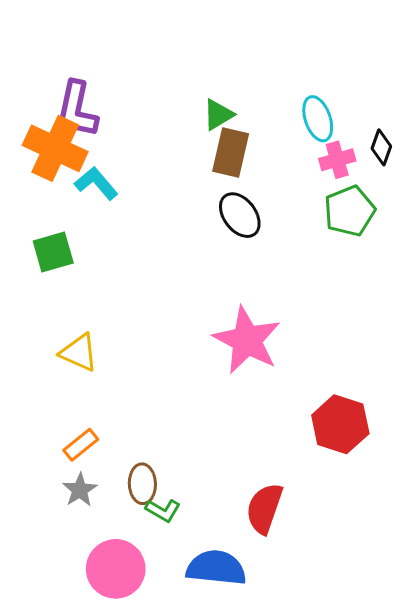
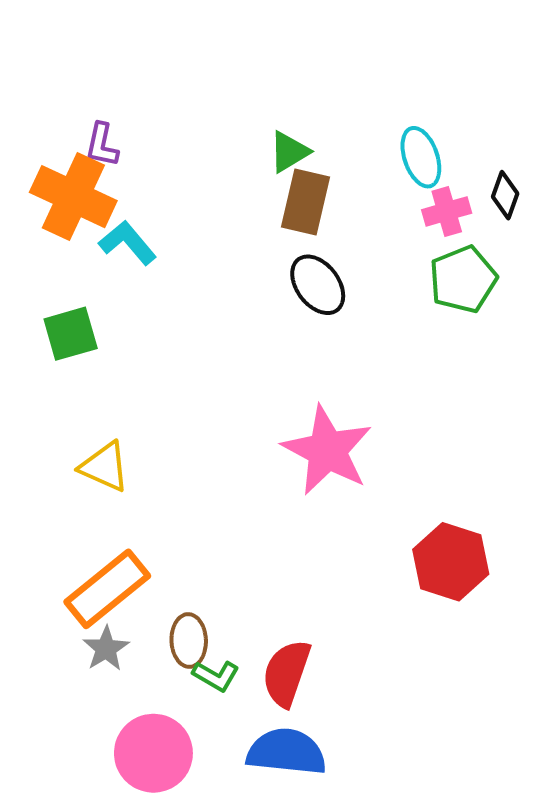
purple L-shape: (77, 109) -> (102, 145), size x0.6
orange rectangle: (81, 445) -> (107, 589), size x1.8
red semicircle: (264, 508) -> (286, 673), moved

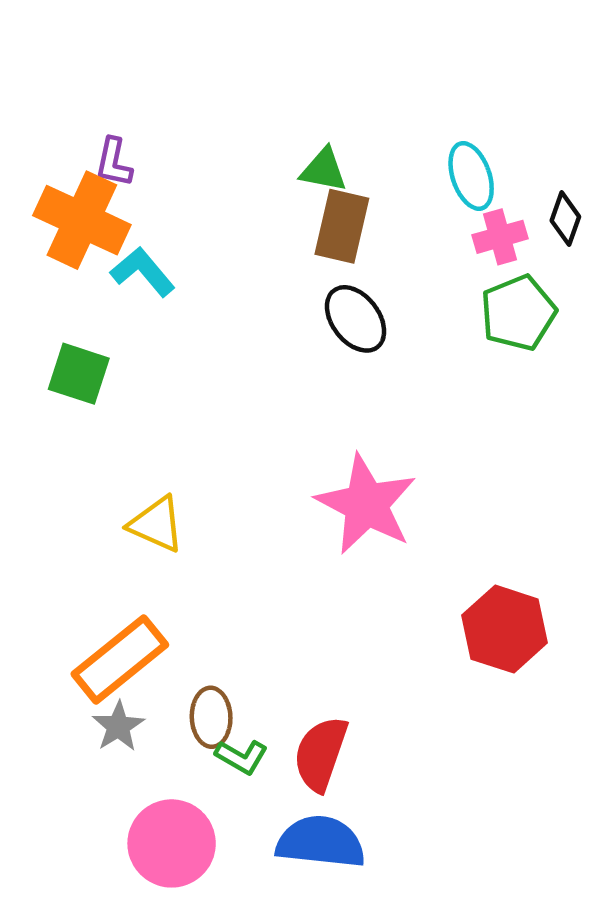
green triangle: (289, 152) -> (324, 170), turned 42
green square: (71, 334) -> (79, 374), turned 34
yellow triangle: (105, 467) -> (156, 524), moved

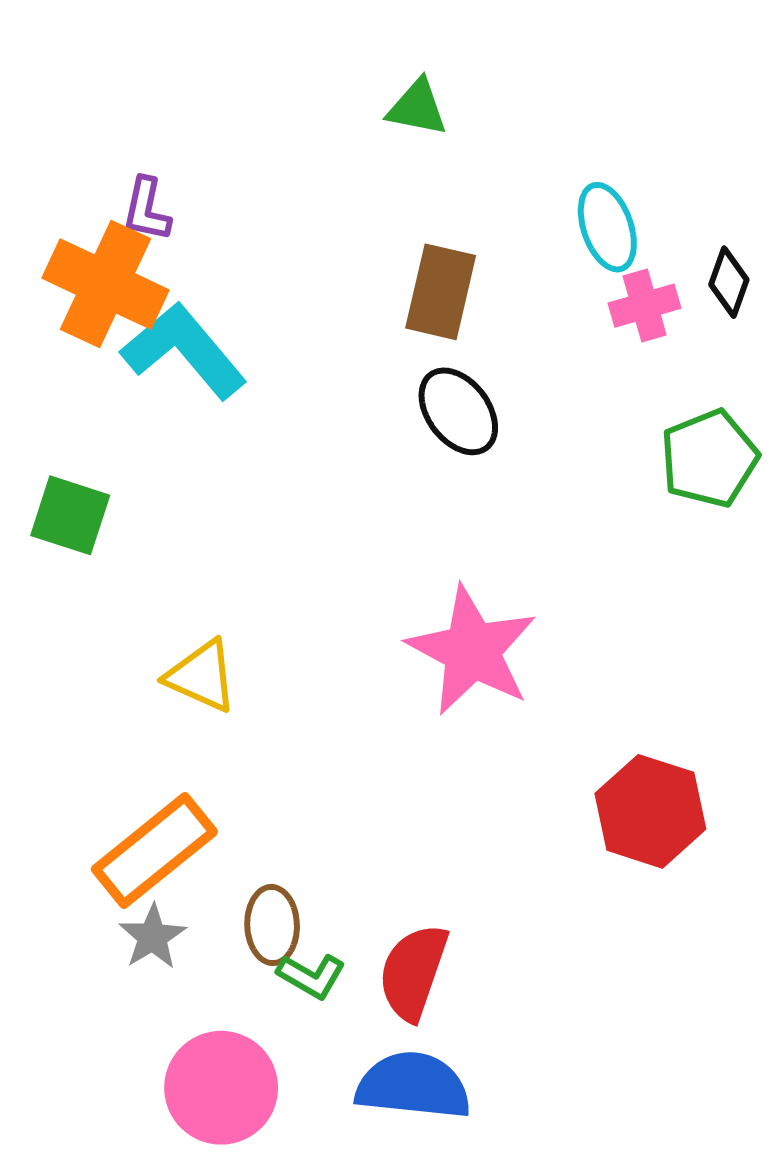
green triangle: (324, 170) -> (417, 108), moved
cyan L-shape: (143, 272) -> (184, 351), size x1.5
green pentagon: (518, 313) -> (709, 458), moved
green square: (79, 374) -> (70, 515), moved

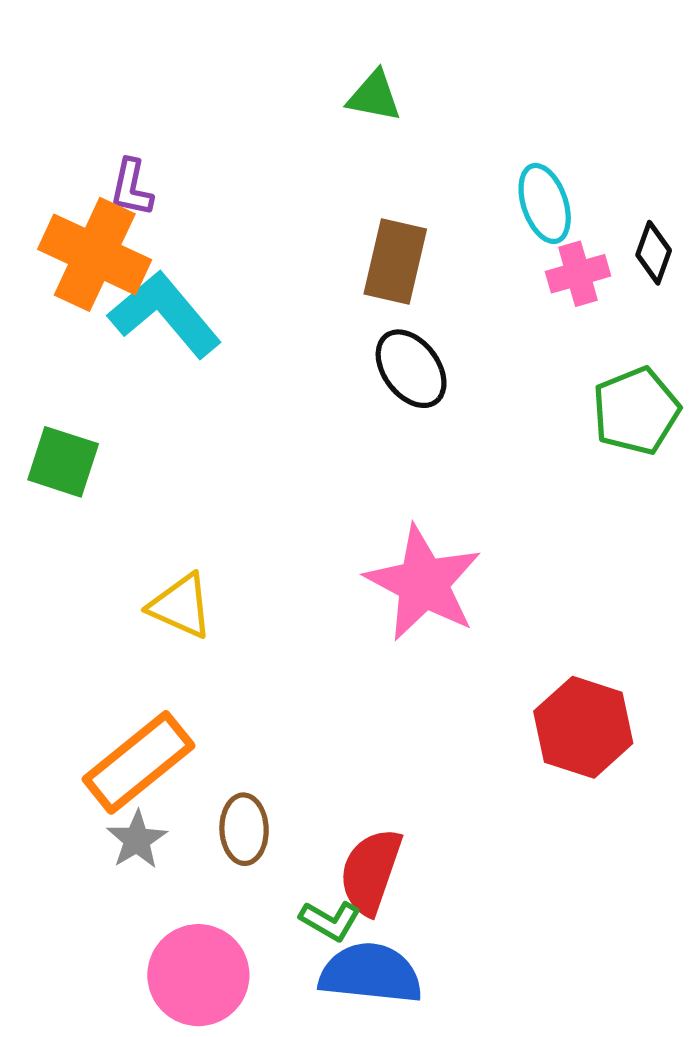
green L-shape: (311, 976) -> (330, 921), moved

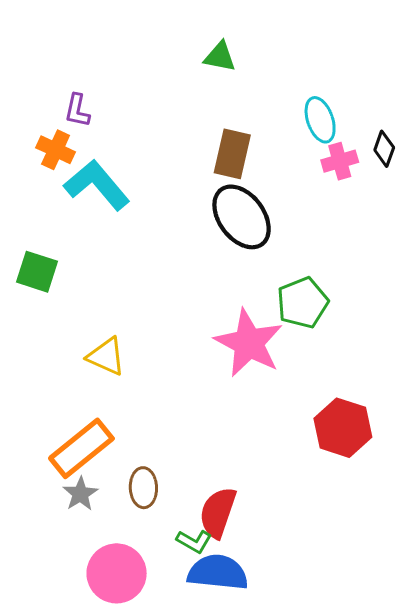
orange cross: (95, 254) -> (56, 150), size x0.6
black ellipse: (411, 369) -> (242, 217), size x1.4
green pentagon: (636, 411) -> (303, 303), moved

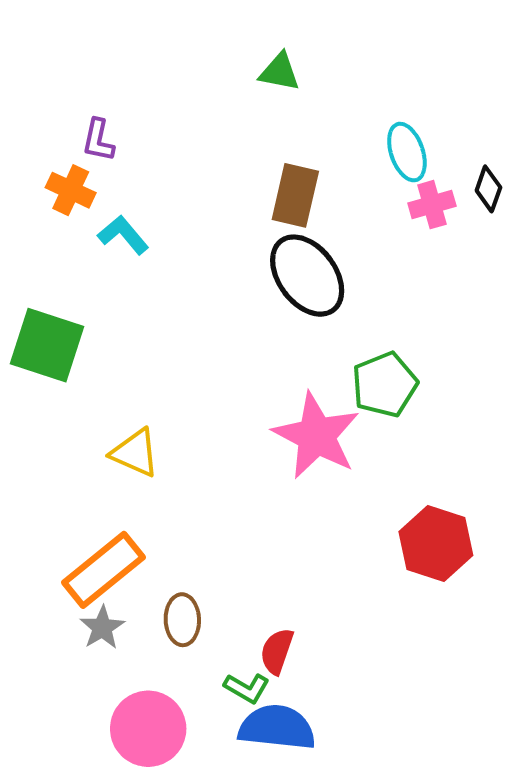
cyan L-shape: (97, 185) -> (123, 235), size x0.6
green square: (37, 272) -> (47, 345), size x1.4
red semicircle: (218, 512) -> (277, 651), size x0.7

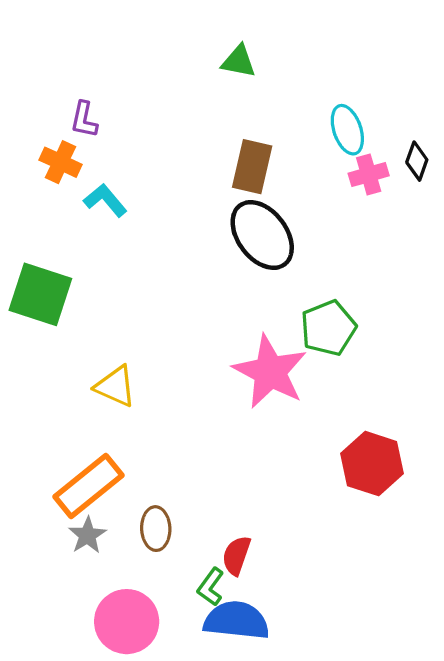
green L-shape: (247, 688) -> (211, 587), turned 96

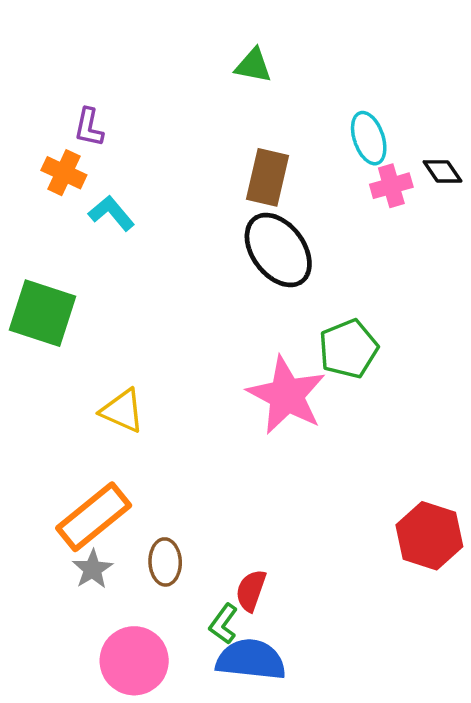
black diamond: (417, 161) -> (443, 171), turned -54
red hexagon: (372, 464) -> (429, 536), moved

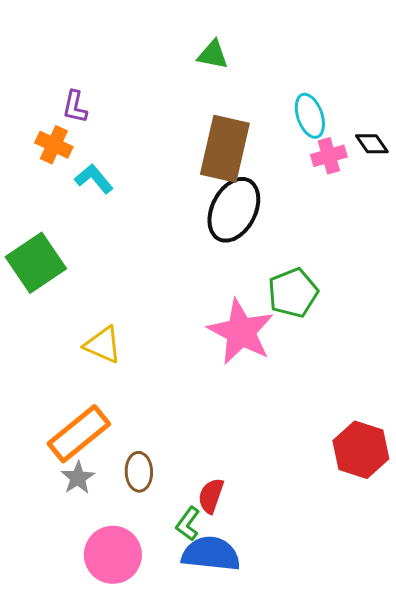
brown rectangle: (267, 177) -> (225, 149), size x1.4
black ellipse: (278, 250) -> (234, 210), turned 64
green square: (42, 313) -> (36, 263), turned 38

